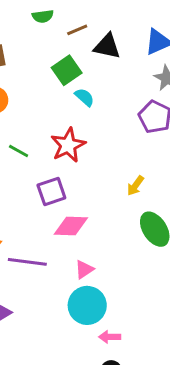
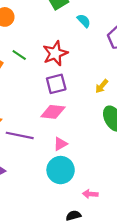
cyan semicircle: (85, 97) -> (84, 21), moved
purple square: (51, 192) -> (56, 84), moved
pink arrow: (110, 337) -> (90, 194), moved

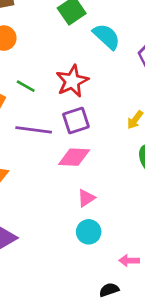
cyan semicircle: (84, 21) -> (107, 36), size x1.5
purple line: (20, 135) -> (34, 130), moved
cyan circle: (61, 170) -> (89, 232), size x0.7

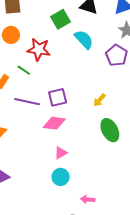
red star: (72, 81) -> (39, 49), moved, turned 30

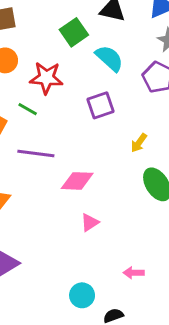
purple square: (58, 97) -> (101, 105), moved
cyan circle: (61, 177) -> (82, 295), moved
pink arrow: (88, 199) -> (134, 273), moved

